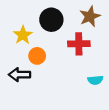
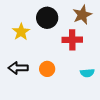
orange circle: (37, 56) -> (47, 69), moved

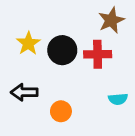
black circle: (47, 18) -> (62, 50), moved
orange circle: (47, 69) -> (61, 111), moved

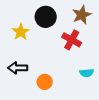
black circle: (62, 50) -> (46, 17), moved
red cross: (98, 54) -> (72, 40), turned 30

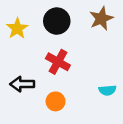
yellow star: (21, 32) -> (17, 28), moved
red cross: (72, 40) -> (58, 62), moved

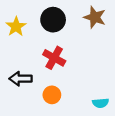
brown star: (101, 19) -> (95, 17), turned -30
cyan semicircle: (107, 90) -> (101, 103), moved

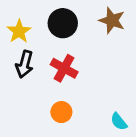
black arrow: (21, 79) -> (24, 64), moved, turned -75
cyan semicircle: (101, 103) -> (119, 122), turned 56

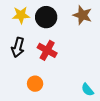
yellow star: (19, 31) -> (21, 15), moved, turned 30
orange circle: (61, 112) -> (35, 84), moved

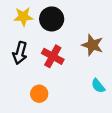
brown star: (82, 15) -> (92, 45), moved
cyan semicircle: (87, 90) -> (98, 86), moved

